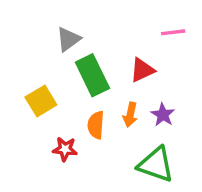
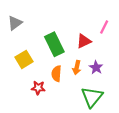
pink line: (173, 32) -> (104, 27), moved, turned -56
gray triangle: (68, 39) -> (15, 23), moved
green triangle: (156, 164) -> (92, 97), turned 50

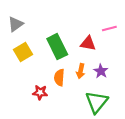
pink line: (104, 27) -> (109, 28), turned 48
red triangle: (84, 41) -> (88, 43), turned 35
yellow square: (24, 59) -> (23, 52), moved

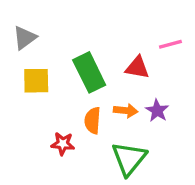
yellow square: (23, 52) -> (36, 81), turned 30
orange arrow: (81, 71) -> (126, 111), turned -96
green triangle: (97, 102) -> (129, 159), moved

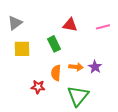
red triangle: (137, 67) -> (70, 25), moved
green rectangle: (89, 72) -> (54, 44), size x0.7

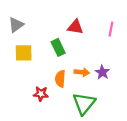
pink line: (103, 27) -> (111, 29), turned -64

